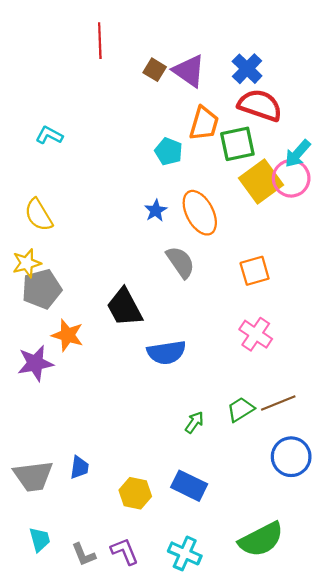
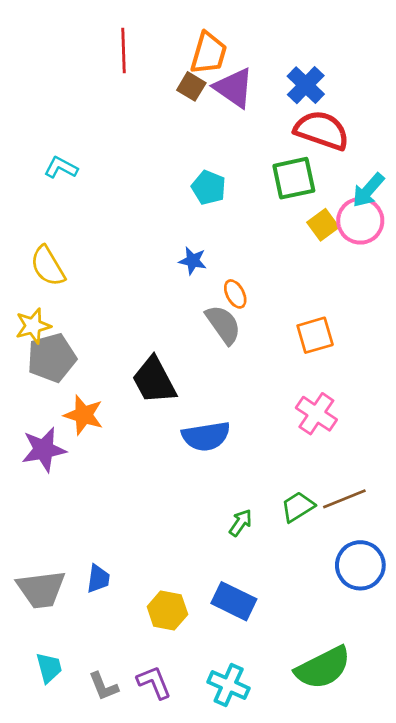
orange trapezoid: (204, 123) -> (209, 53), moved
yellow square: (261, 182) -> (323, 225), size x0.6
blue star: (156, 211) -> (193, 261), turned -30
orange ellipse: (200, 213) -> (235, 294), moved, size x0.5

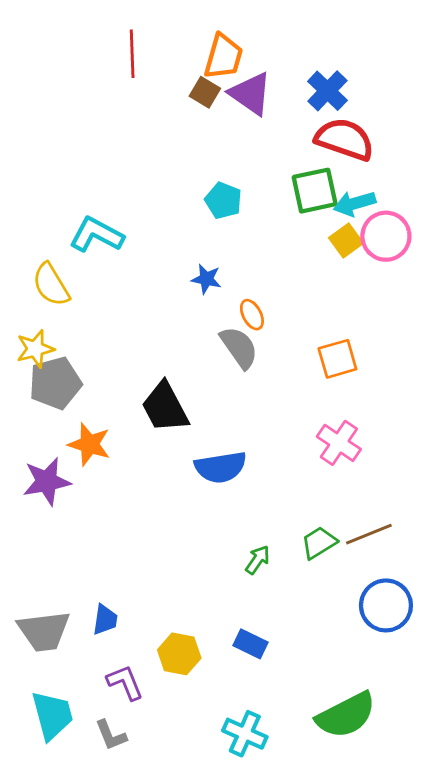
cyan L-shape: (61, 168) -> (97, 235), moved, size x1.5
cyan arrow: (368, 190) -> (355, 203), moved, turned 33
blue rectangle: (234, 601) -> (250, 644), size x0.7
cyan trapezoid: (49, 668) -> (52, 715), size x1.5
purple L-shape: (154, 682) -> (125, 682), moved

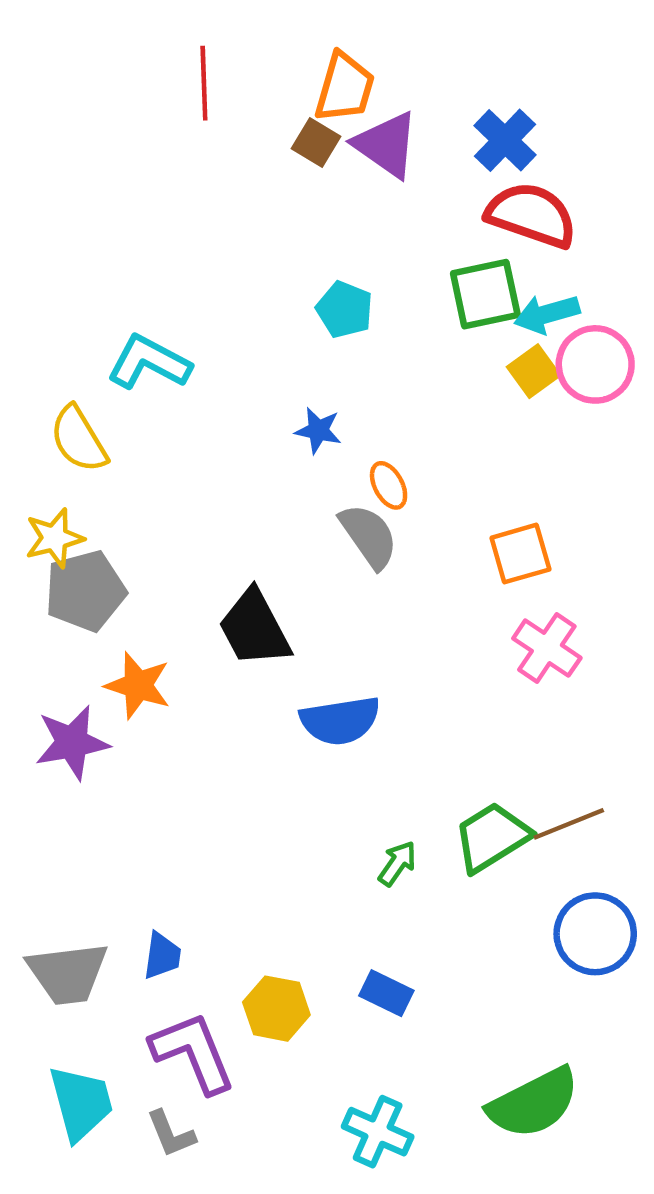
pink cross: (339, 443) -> (547, 648), moved
green trapezoid: (319, 543) -> (492, 837), size x1.4
purple L-shape: (125, 682) -> (193, 1052), size x1.5

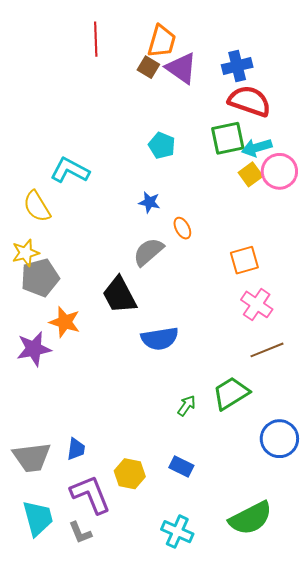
blue cross: (505, 140) -> (237, 66), turned 32
gray semicircle: (369, 536) -> (148, 252), moved, turned -96
brown line: (569, 824) -> (267, 350), moved

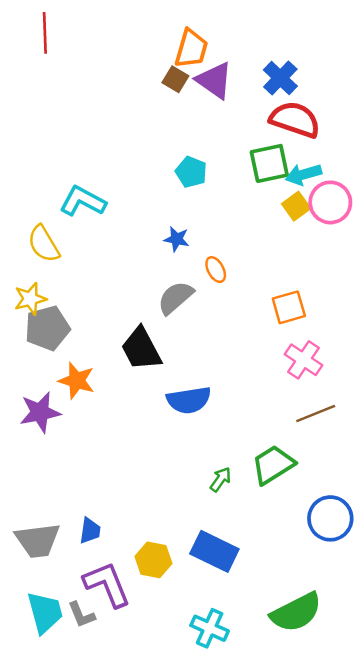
red line: (96, 39) -> (45, 33), moved
blue cross: (237, 66) -> (280, 78), turned -32
blue rectangle: (181, 467) -> (214, 551), size x1.6
gray L-shape: (80, 533) -> (81, 615), moved

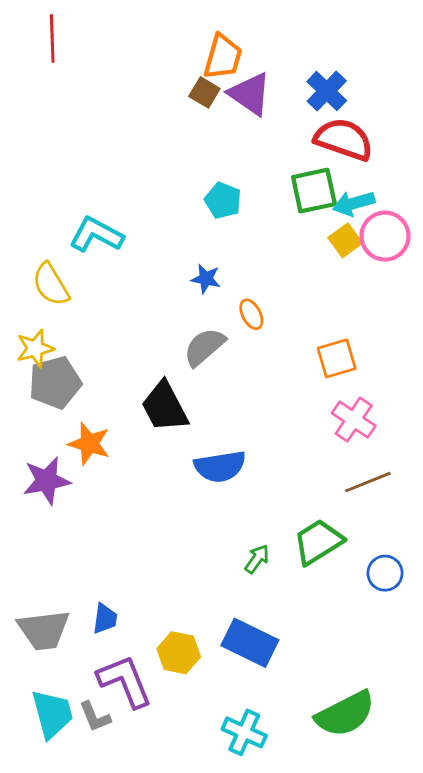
blue circle: (330, 518) -> (385, 573), moved, size x0.7

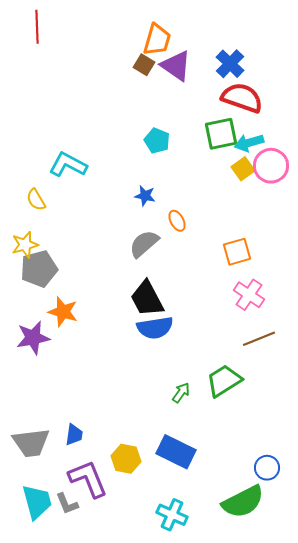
yellow semicircle: (51, 284) -> (36, 200), size x0.7
black trapezoid: (165, 407) -> (147, 299), moved
blue circle: (385, 573) -> (267, 468), moved

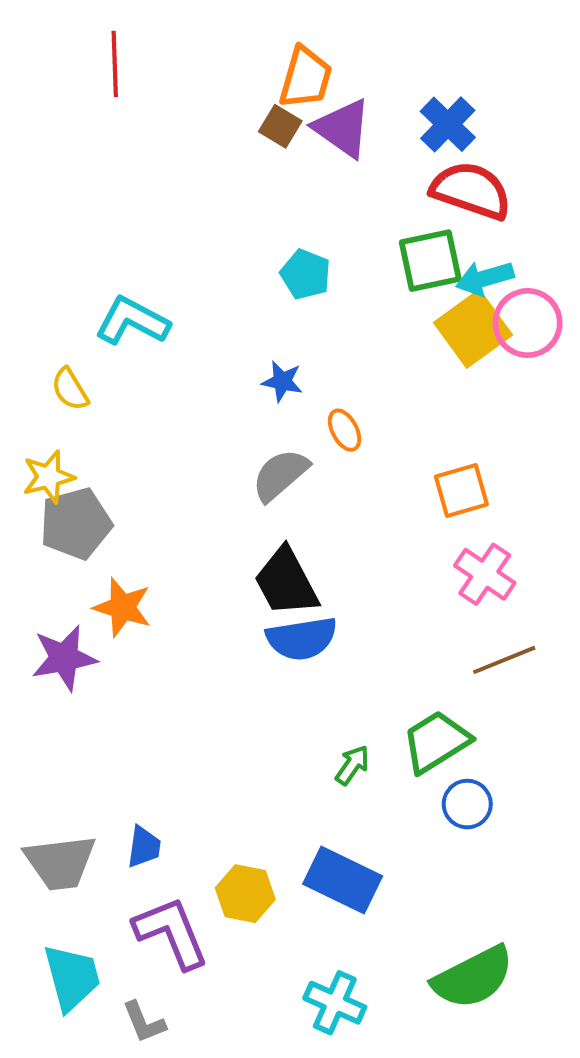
red line: (37, 27) -> (115, 64), moved
yellow square: (243, 169) -> (473, 329), size x1.6
blue circle: (267, 468) -> (467, 804), moved
gray L-shape: (67, 504) -> (144, 1022), moved

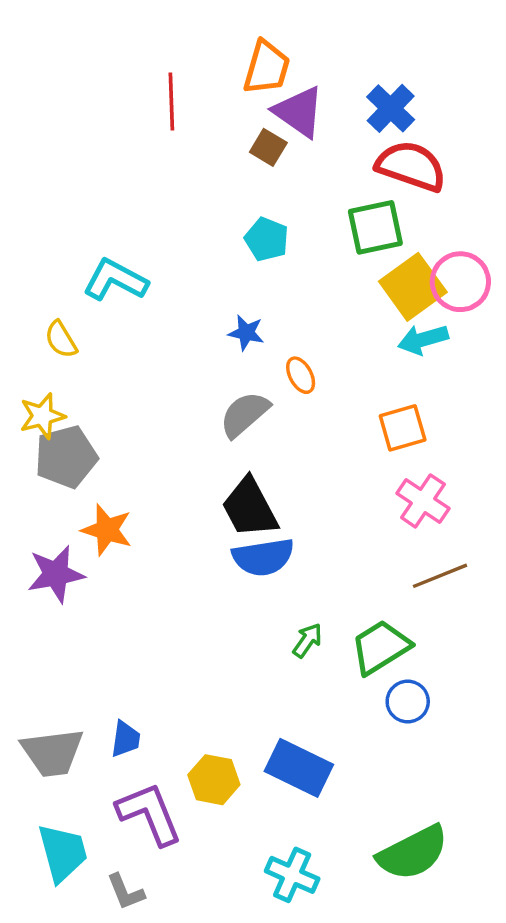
red line: (115, 64) -> (171, 102), moved
brown square: (280, 126) -> (268, 147), moved
cyan arrow: (485, 278) -> (423, 339), moved
green arrow: (352, 765) -> (307, 640), moved

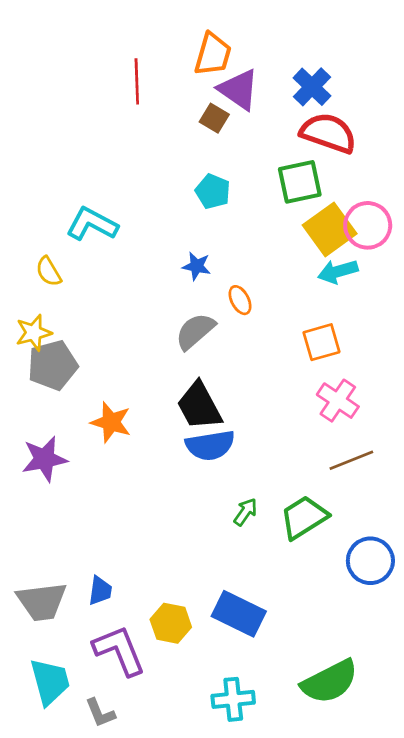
orange star: (107, 530) -> (111, 422), moved
blue circle: (408, 702) -> (370, 561), moved, size x1.4
cyan cross: (292, 875) -> (233, 699), turned -30

